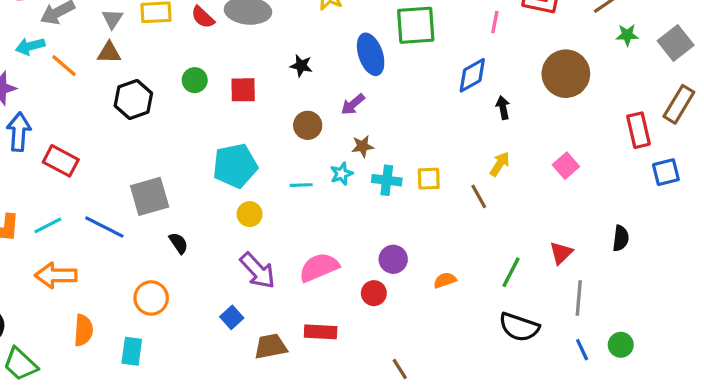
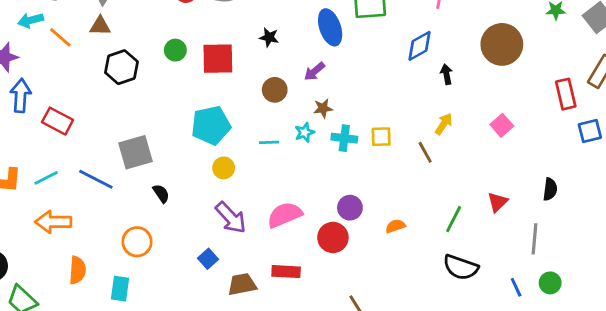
red square: (243, 90) -> (218, 59), size x1.4
red circle: (374, 293) -> (333, 237), size x1.4
gray line: (579, 298) -> (535, 239), moved

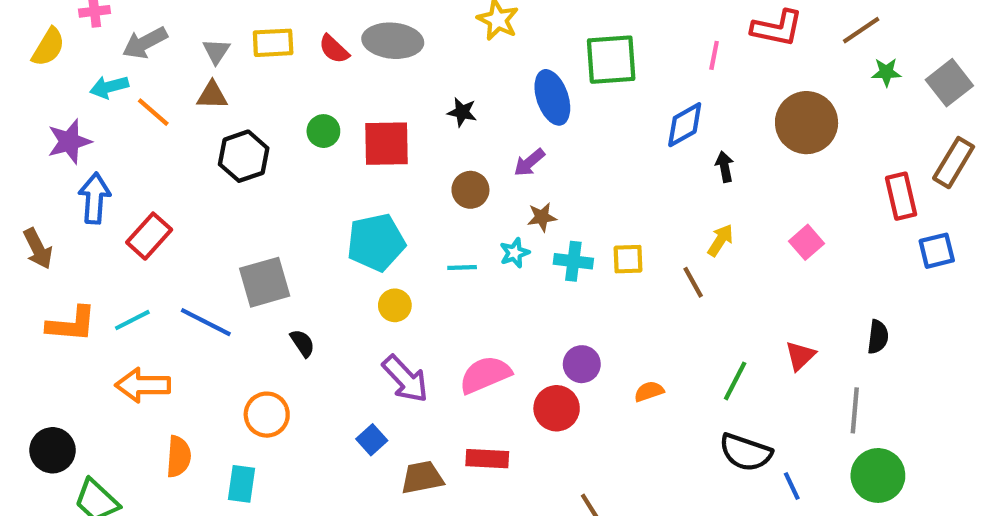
red rectangle: (58, 121) -> (149, 236), turned -76
green circle: (550, 283) -> (878, 475), size x1.6
blue line: (516, 287) -> (792, 486), moved

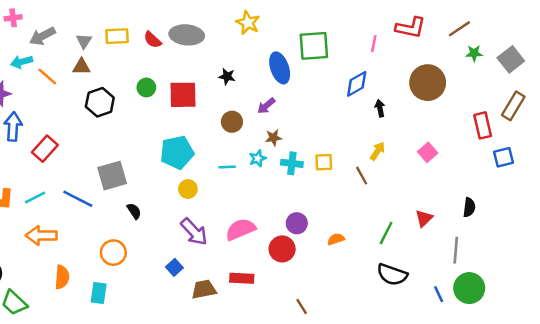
blue line: (792, 486) -> (439, 294), moved

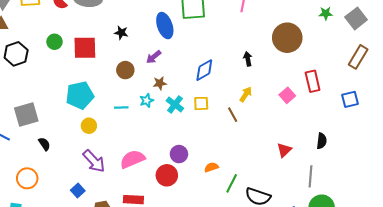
blue diamond: (357, 84) -> (204, 70), moved
red rectangle: (483, 125) -> (313, 81), moved
cyan cross: (292, 163) -> (175, 104), turned 30
green line: (386, 233) -> (232, 183), moved

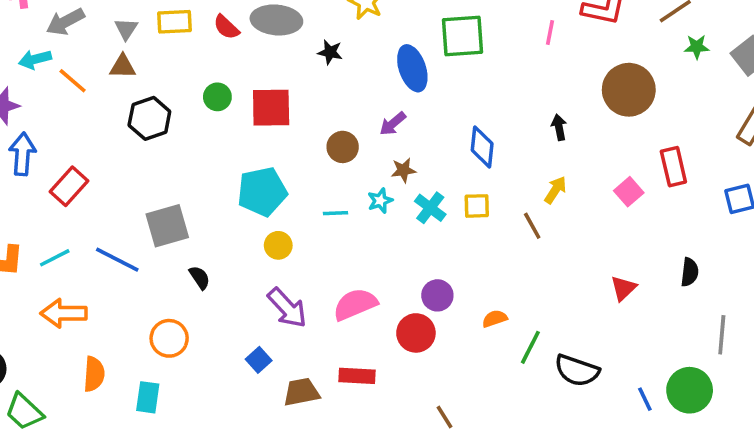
black star: (121, 33) -> (330, 52), moved
blue diamond: (204, 70) -> (482, 147), turned -55
gray line: (311, 176) -> (722, 335), moved

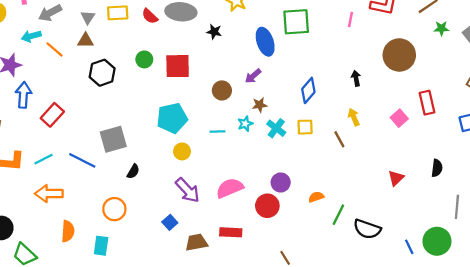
blue diamond: (482, 147) -> (308, 90), turned 35
yellow arrow: (555, 190) -> (354, 117), turned -56
black semicircle: (200, 278) -> (133, 171), turned 64

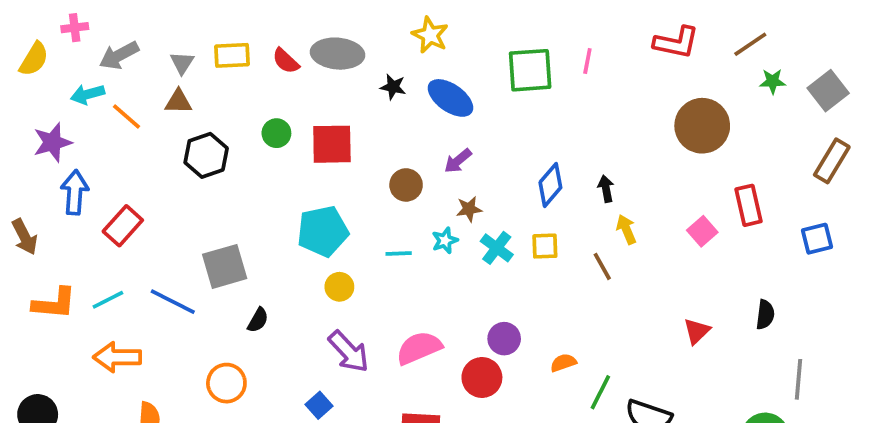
pink line: (350, 20) -> (587, 61), moved
blue ellipse: (265, 42) -> (450, 98), moved, turned -36
black arrow: (356, 78) -> (606, 189), moved

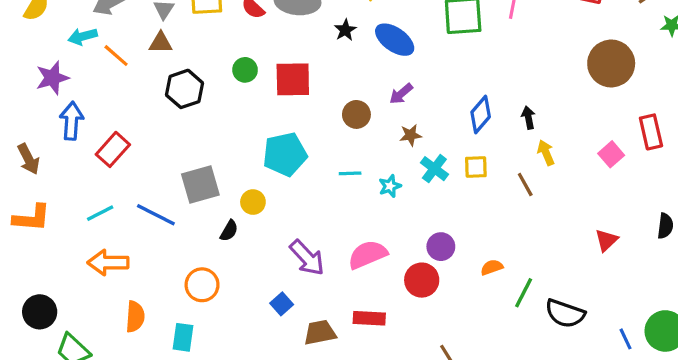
black star: (393, 87) -> (345, 30), turned 30
cyan star: (445, 241) -> (390, 186), moved
yellow circle: (339, 287) -> (253, 202), moved
orange L-shape: (54, 303) -> (32, 218), moved

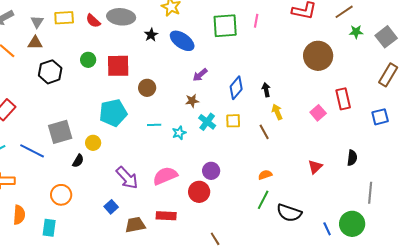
purple arrow: (401, 94) -> (200, 75), moved
brown circle: (356, 114) -> (147, 88), moved
orange semicircle: (492, 267) -> (265, 175), moved

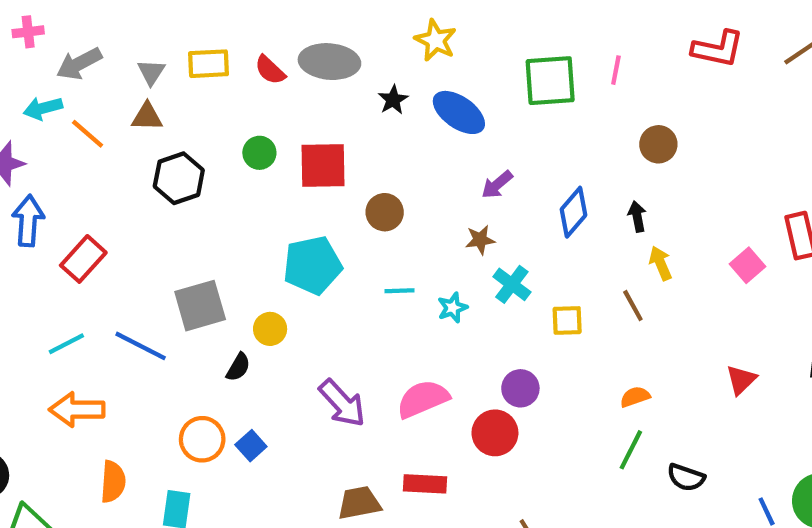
brown circle: (318, 56) -> (658, 144), moved, size x0.6
yellow square: (233, 121) -> (567, 320), moved
blue square: (111, 207) -> (251, 446), moved
black semicircle: (289, 213) -> (686, 477), size x0.7

